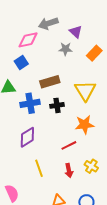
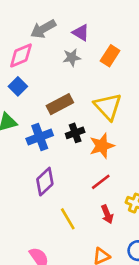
orange star: (85, 125) -> (102, 146), moved

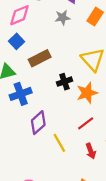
brown rectangle: (60, 104) -> (40, 58), moved
blue cross: (40, 137) -> (21, 94), moved
yellow line: (68, 219) -> (59, 143), moved

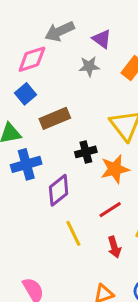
purple diamond: (38, 123) -> (59, 190), moved

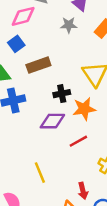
purple diamond: (59, 190) -> (52, 121), moved, turned 35
yellow line: (73, 233) -> (40, 173), moved
red arrow: (114, 247) -> (83, 191), moved

